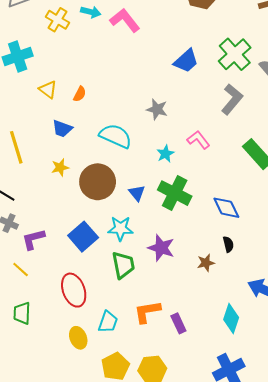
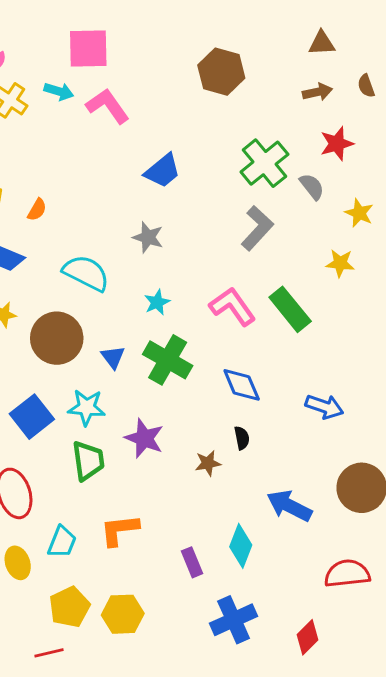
blue trapezoid: (186, 61) -> (163, 171), moved
pink L-shape: (198, 140) -> (232, 307), moved, size x1.4
purple rectangle: (178, 323) -> (192, 562), moved

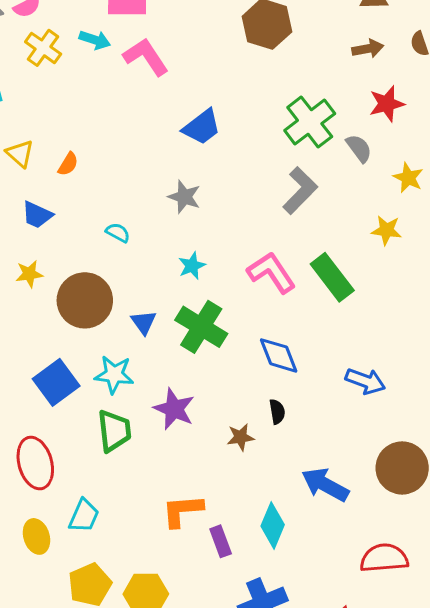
cyan semicircle: (86, 273) -> (118, 233), size x0.5
orange L-shape: (119, 530) -> (182, 511), moved

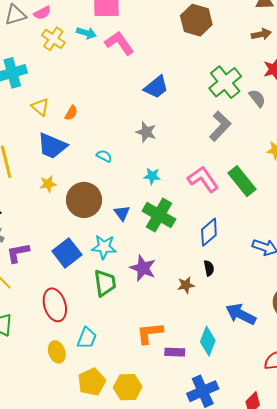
blue trapezoid: (37, 215) -> (52, 146), size x1.5
cyan star: (192, 266) -> (152, 176), turned 30
blue diamond: (279, 355) -> (209, 232), turned 72
purple rectangle: (221, 541) -> (175, 352), turned -66

